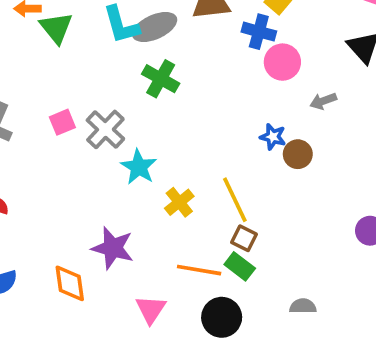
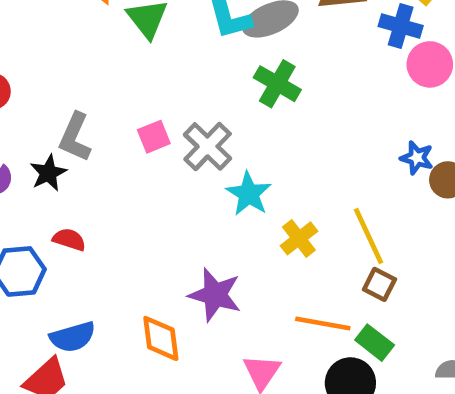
green rectangle: (240, 266) -> (375, 343), moved

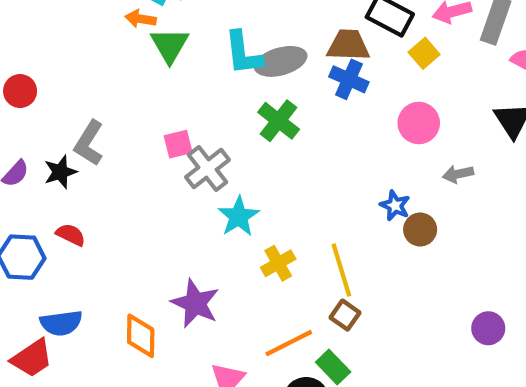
blue cross: (401, 26) -> (349, 79), moved
pink square: (154, 137) -> (178, 144), moved
orange line: (323, 323) -> (289, 343), turned -45

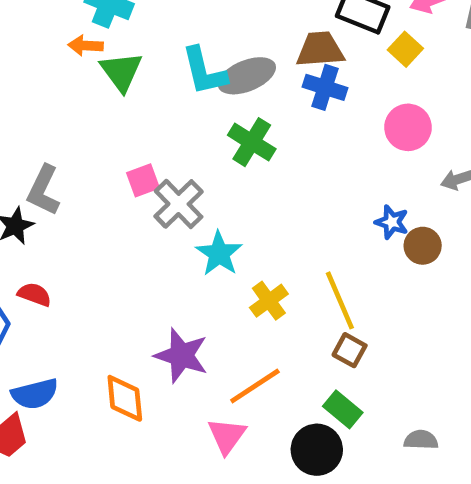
orange line: (289, 343) -> (255, 386), moved

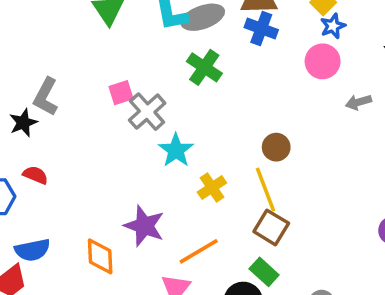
blue star: (392, 222) -> (333, 26), moved, turned 30
brown circle: (423, 246) -> (276, 147), moved
brown square: (350, 350) -> (271, 227), size x1.4

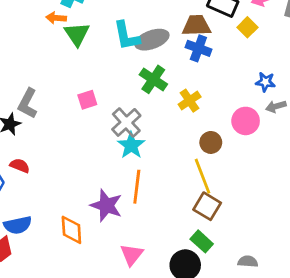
blue star: (333, 26) -> (265, 82), moved, turned 30
pink circle: (323, 61) -> (246, 121), moved
gray cross: (147, 112) -> (126, 122), moved
yellow cross: (212, 187) -> (190, 101), moved
orange line: (199, 251) -> (137, 187), moved, turned -52

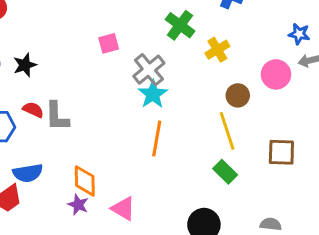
gray L-shape: (28, 103) -> (57, 116), moved, turned -32
purple star: (106, 206) -> (78, 205), moved, size x0.6
brown square: (207, 206) -> (281, 152), moved, turned -32
green rectangle: (202, 241) -> (225, 172), moved
pink triangle: (132, 255) -> (123, 209), moved, turned -40

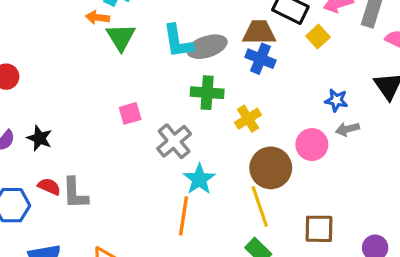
green cross: (180, 25) -> (207, 93), turned -32
black star: (25, 65) -> (40, 138), turned -30
cyan star: (153, 94) -> (199, 179), moved
brown circle: (238, 95) -> (271, 168), size x1.6

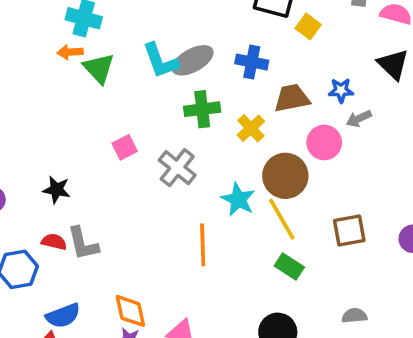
brown trapezoid: (259, 32) -> (292, 98), moved
black star: (40, 138) -> (57, 190), moved
cyan star: (199, 179) -> (238, 199), moved

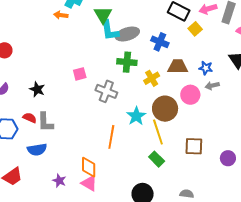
green triangle: (99, 68) -> (103, 15), moved
gray cross: (177, 168) -> (106, 91), turned -30
orange diamond: (130, 311) -> (89, 167), moved
blue semicircle: (63, 316) -> (37, 150), moved

